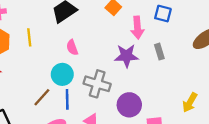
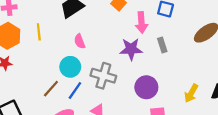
blue line: (67, 99) -> (75, 90), turned 36
purple circle: (129, 105) -> (146, 87), moved

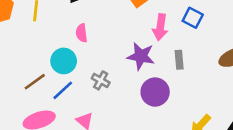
gray cross: (103, 76) -> (101, 80), size x0.6
purple circle: (146, 87) -> (155, 92), moved

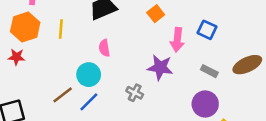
gray rectangle: (179, 60) -> (209, 71), moved, turned -56
gray cross: (101, 80) -> (135, 93), moved
purple circle: (155, 92) -> (205, 104), moved

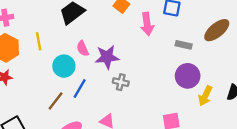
purple star: (160, 67) -> (107, 57), moved
cyan circle: (89, 75) -> (64, 66), moved
blue line: (89, 102) -> (80, 89), moved

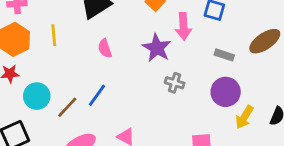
purple star: (107, 57) -> (157, 48), moved, turned 30
cyan circle: (64, 66) -> (37, 96), moved
gray cross: (121, 82) -> (175, 83), moved

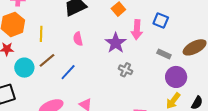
yellow line: (54, 35) -> (41, 34), moved
purple circle: (226, 92) -> (176, 77), moved
brown line: (67, 107) -> (47, 60), moved

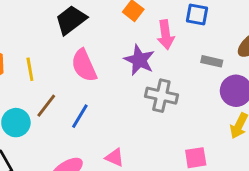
pink semicircle: (78, 39) -> (84, 65), size x1.6
gray cross: (125, 70) -> (161, 96), size x1.5

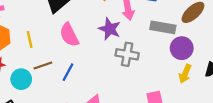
gray rectangle: (212, 61) -> (163, 27), size x1.6
brown line: (46, 106) -> (43, 66), turned 36

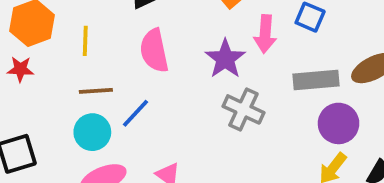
gray rectangle: (163, 27) -> (316, 80), turned -30
cyan circle: (21, 79) -> (92, 132), moved

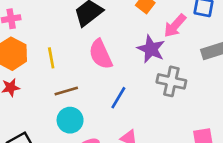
pink arrow: (265, 34) -> (175, 26), turned 50
blue line: (136, 113) -> (118, 98), moved

